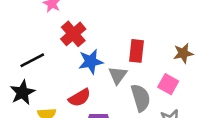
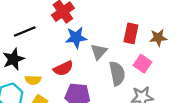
red rectangle: (136, 51) -> (131, 33), moved

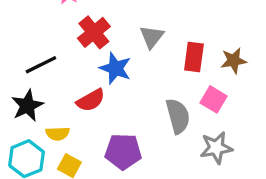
blue star: (76, 37) -> (115, 68), turned 30
gray triangle: (99, 52) -> (152, 37), moved
red semicircle: (63, 68) -> (91, 100), moved

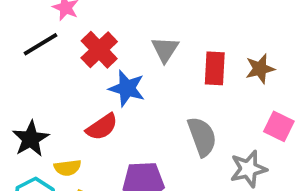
black line: (41, 65) -> (41, 44), moved
pink square: (214, 99) -> (279, 126), moved

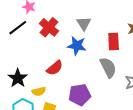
red rectangle: (215, 68) -> (114, 41), moved
blue star: (127, 88) -> (77, 46), moved

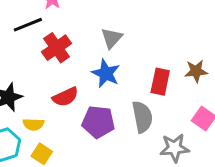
gray triangle: (84, 23) -> (112, 38), moved
red cross: (49, 27) -> (56, 48), moved
purple pentagon: (80, 95) -> (98, 122), moved

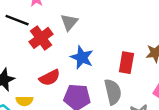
black line: (28, 25) -> (17, 20), turned 45
gray triangle: (112, 38) -> (69, 22), moved

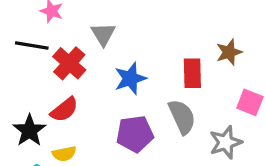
blue star: (82, 57) -> (130, 79), turned -30
red semicircle: (50, 78) -> (64, 110), moved

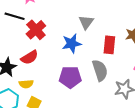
gray triangle: (103, 34) -> (86, 22), moved

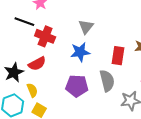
gray triangle: (86, 22) -> (86, 27), moved
red cross: (36, 30) -> (45, 36), turned -30
yellow semicircle: (26, 84) -> (32, 90), turned -112

